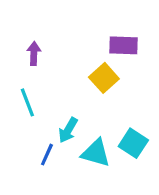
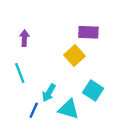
cyan square: (133, 143) -> (93, 90), moved

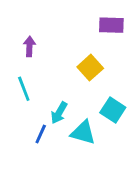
purple rectangle: (88, 32) -> (111, 25), moved

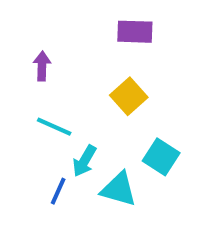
purple rectangle: (111, 25) -> (135, 32), moved
cyan line: (24, 89) -> (54, 127), moved, turned -45

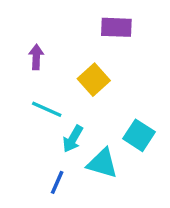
yellow square: (129, 96) -> (94, 80), moved
blue line: (58, 191) -> (57, 182), moved

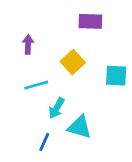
cyan line: (47, 109) -> (36, 85), turned -40
cyan square: (139, 135) -> (116, 76), moved, turned -30

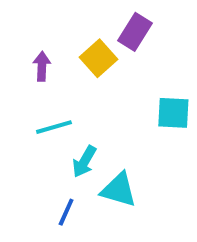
purple rectangle: (90, 21) -> (135, 32), turned -60
yellow square: (73, 62) -> (98, 58), moved

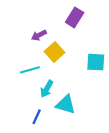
yellow square: (98, 58) -> (54, 52), moved
purple arrow: (42, 66) -> (39, 35), moved, turned -120

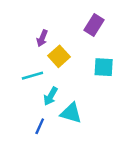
purple rectangle: (75, 17) -> (94, 25), moved
purple arrow: (39, 35) -> (42, 38), turned -40

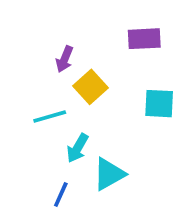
purple rectangle: (94, 25) -> (144, 39), turned 55
cyan triangle: (71, 113) -> (109, 174), turned -45

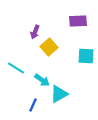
cyan line: (50, 117) -> (16, 68), moved, turned 48
cyan arrow: (78, 148) -> (42, 80), turned -84

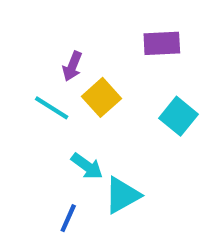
cyan square: (86, 56) -> (178, 116), turned 36
cyan line: (16, 68) -> (52, 108), moved

